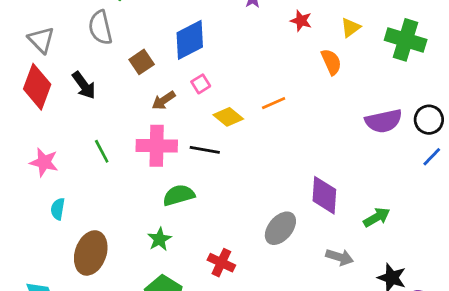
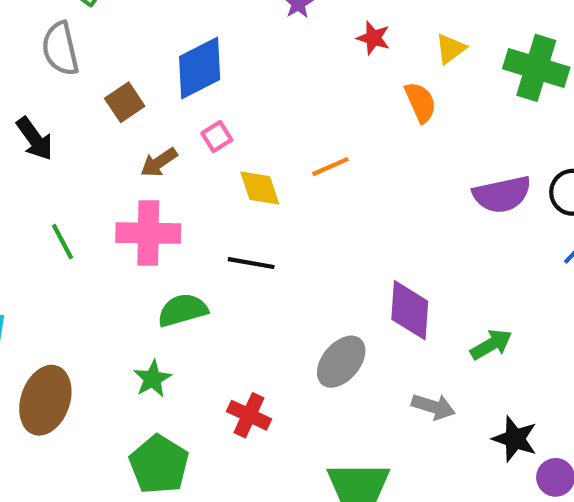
yellow diamond: (228, 117) -> (260, 188), turned 32
black line: (205, 150) -> (251, 263), moved

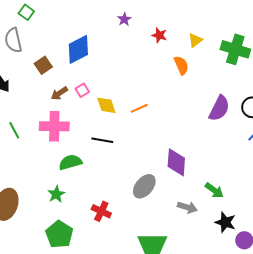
pink square: (217, 137) -> (82, 90), moved
orange line: (330, 167) -> (139, 108), moved
purple semicircle: (502, 194) -> (219, 108), turned -52
green arrow: (491, 344) -> (214, 190), moved, turned 66

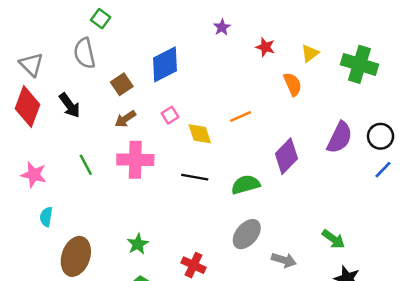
brown arrow: (59, 93) -> (125, 119), moved
orange line: (139, 108) -> (241, 116), moved
green semicircle: (70, 162) -> (246, 185), moved
purple diamond: (176, 162) -> (286, 156), moved, turned 40
gray arrow: (187, 207) -> (284, 260), moved

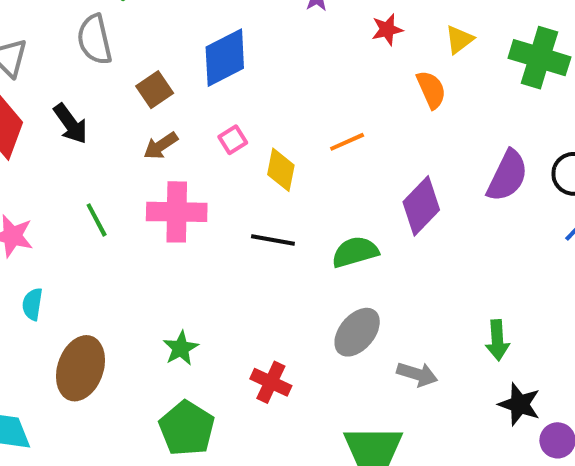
red star: (265, 47) -> (387, 30), turned -30
yellow diamond: (200, 134) -> (281, 170), turned 30
green arrow: (333, 239) -> (497, 340), turned 50

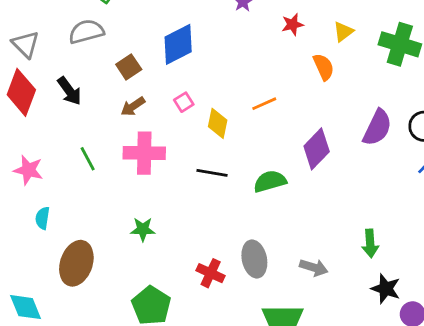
gray semicircle: (95, 40) -> (86, 32), turned 88
gray ellipse: (357, 332) -> (254, 259), moved, turned -52
green star: (181, 348) -> (143, 229), moved, turned 30

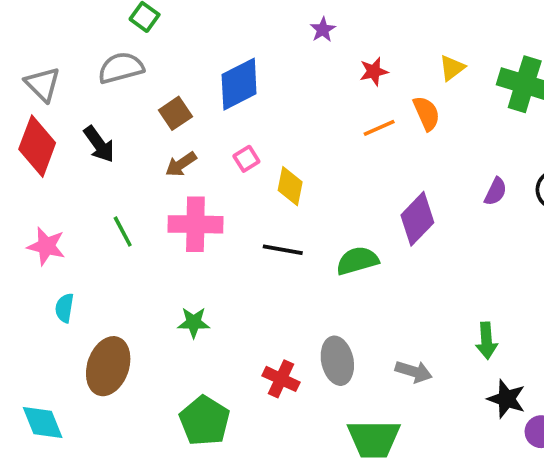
red star: (293, 25) -> (374, 71), moved
orange line: (264, 104) -> (379, 128), moved
purple semicircle: (377, 128) -> (496, 192), size x0.6

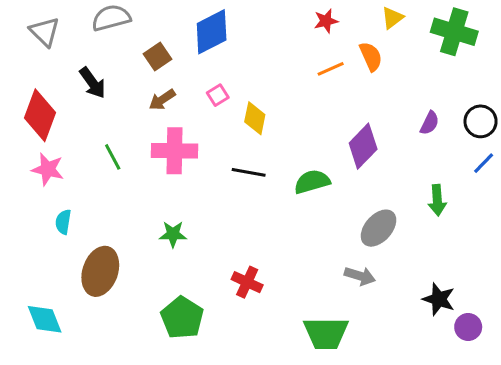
red diamond: (37, 146) -> (40, 115), moved
green arrow: (487, 341) -> (437, 200), moved
gray ellipse: (337, 361) -> (379, 228), moved, turned 54

